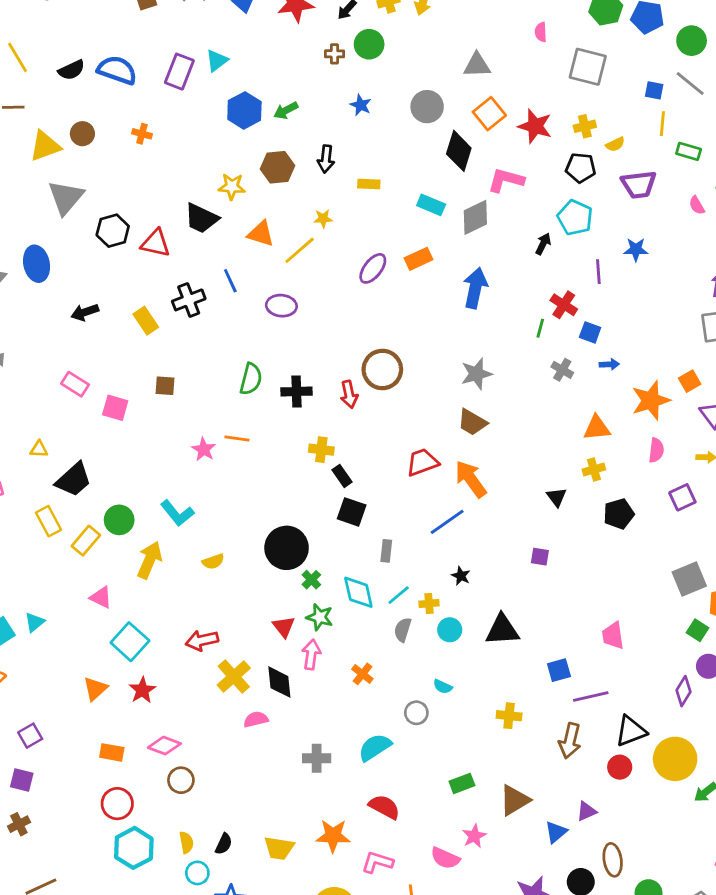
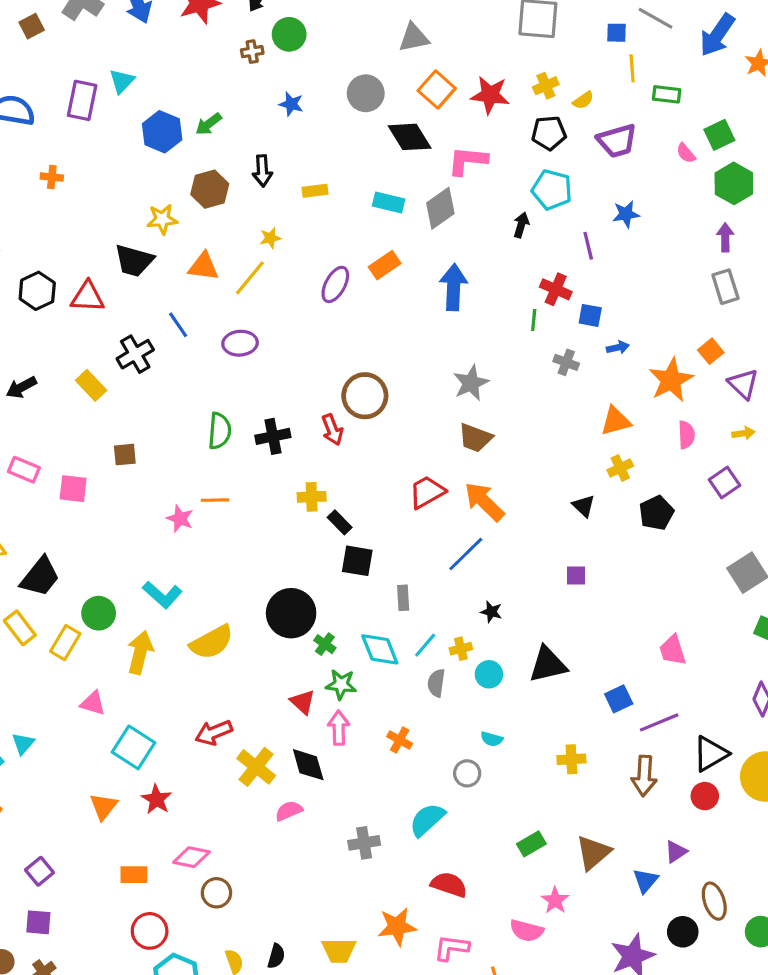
black diamond: (459, 151) -> (410, 137), turned -39
yellow semicircle: (213, 562) -> (212, 642), size x1.8

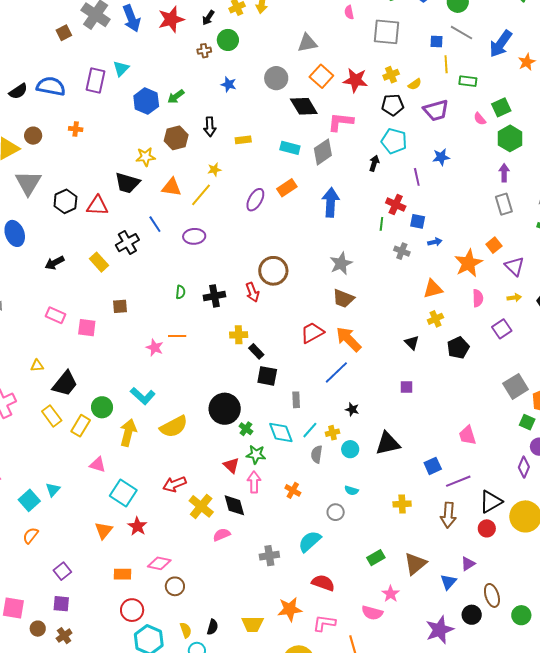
green semicircle: (220, 431) -> (180, 292), size x0.6

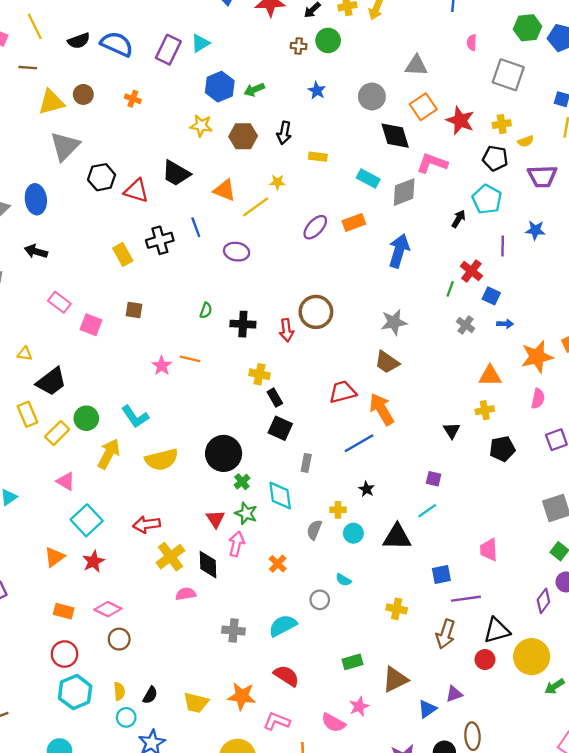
yellow star: (146, 157) -> (201, 126), moved
black arrow: (55, 263) -> (36, 251), moved, turned 30
cyan line: (310, 430) -> (427, 511), moved

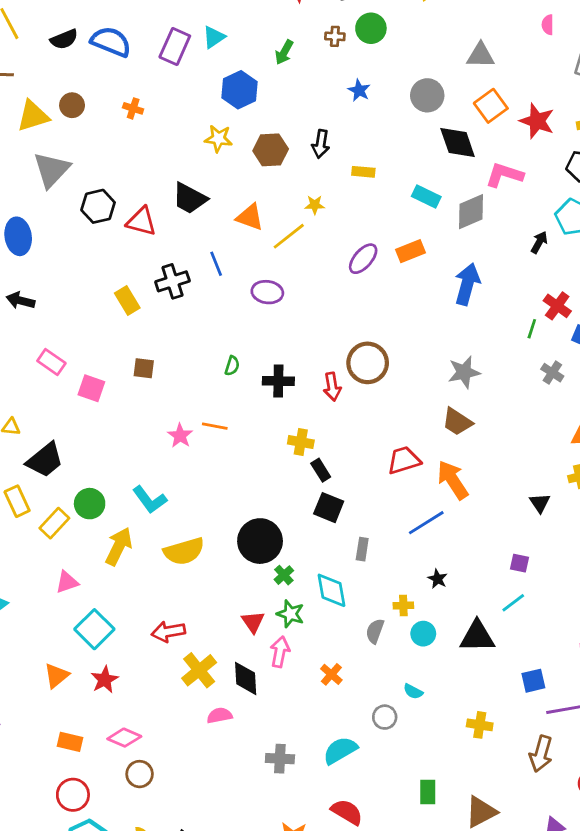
green arrow: (254, 90) -> (284, 52), moved, turned -36
pink triangle: (66, 481) -> (67, 582), turned -48
green rectangle: (353, 662) -> (428, 792), turned -72

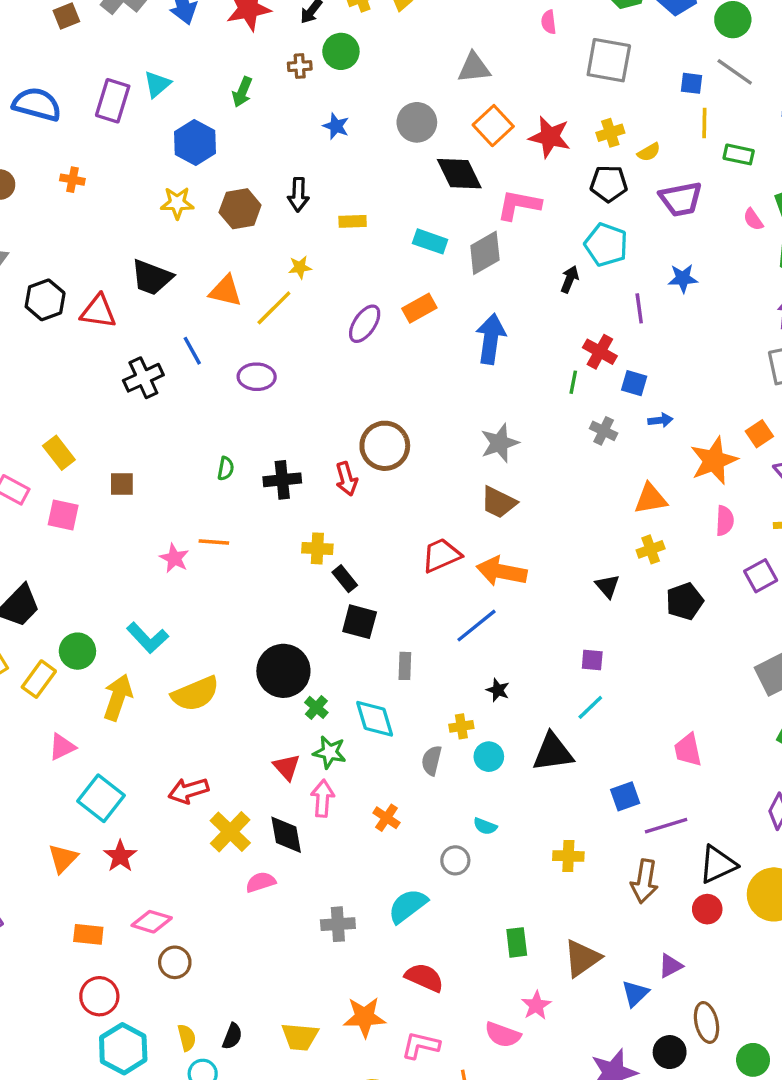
yellow rectangle: (127, 300) -> (59, 453), moved
orange arrow: (453, 480) -> (502, 571), turned -39

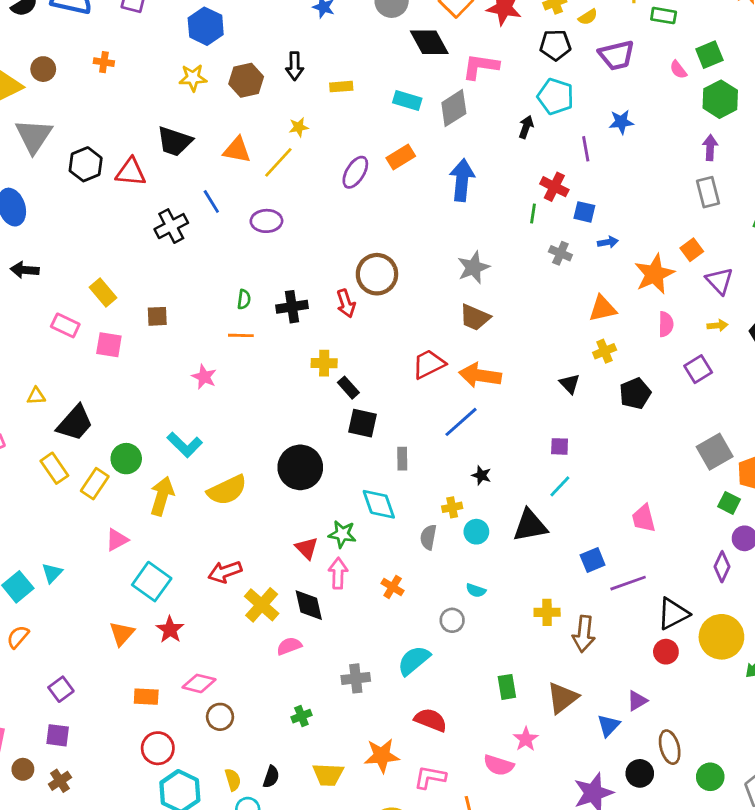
orange line: (214, 542) -> (241, 335), moved
green cross: (316, 707) -> (301, 716), moved, turned 30
brown arrow: (644, 881) -> (584, 634), moved

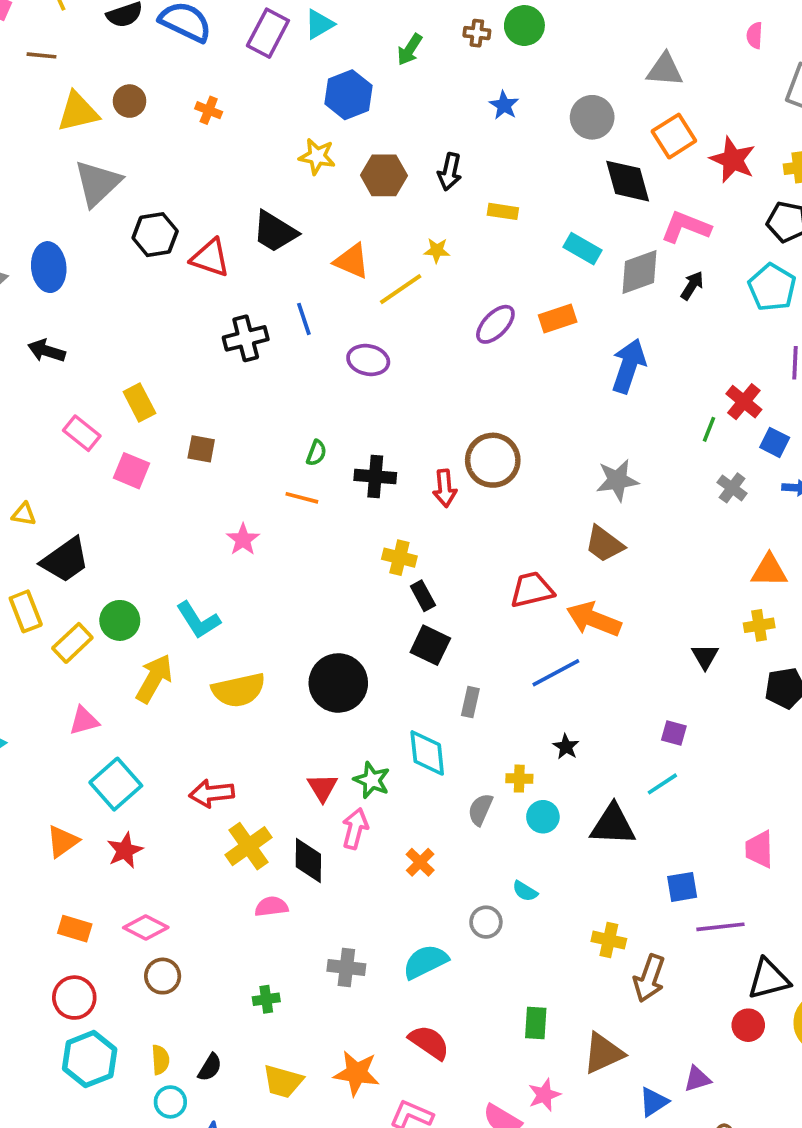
black arrow: (526, 127) -> (692, 286), moved

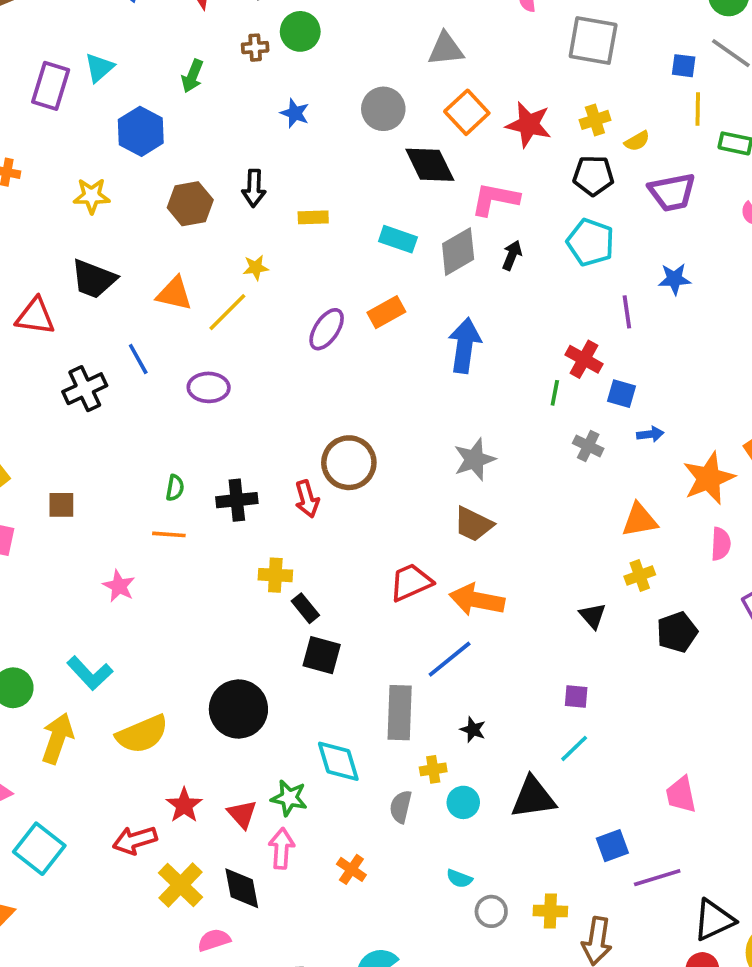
yellow star: (317, 156) -> (92, 196), moved
gray rectangle: (470, 702) -> (400, 713), moved, size x1.8
red star: (125, 850) -> (184, 805), moved
gray circle: (486, 922) -> (491, 911), moved

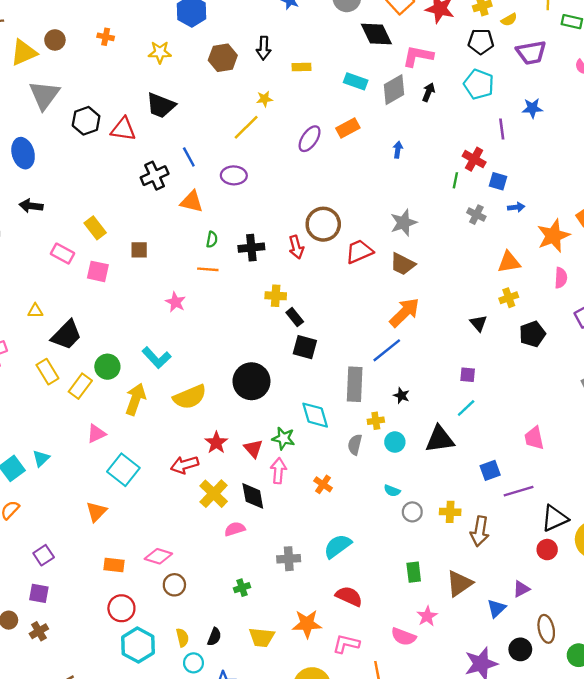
orange triangle: (174, 294) -> (192, 202), moved
blue arrow: (465, 345) -> (398, 150), size x0.5
red trapezoid: (411, 582) -> (359, 251), moved
orange arrow: (477, 600) -> (404, 312), turned 124

